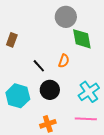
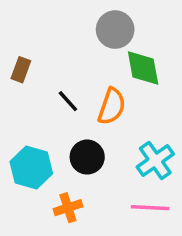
orange semicircle: (64, 61) -> (112, 106), size x1.5
black line: (39, 66) -> (68, 101), moved
orange cross: (48, 124) -> (68, 208), moved

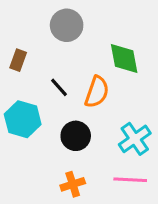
gray circle: (115, 30) -> (67, 25), moved
cyan hexagon: (31, 168) -> (23, 119), moved
orange cross: (68, 208) -> (73, 184), moved

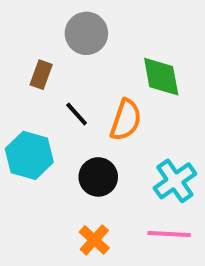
brown rectangle: (18, 60) -> (41, 75), moved
orange cross: (73, 184) -> (94, 240), turned -30

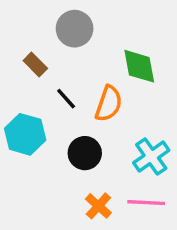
brown rectangle: (41, 75) -> (35, 64), turned -65
orange cross: (94, 240) -> (98, 206), moved

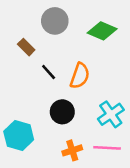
green diamond: (139, 66) -> (102, 31), moved, turned -56
cyan hexagon: (25, 134) -> (19, 135), moved
orange cross: (98, 206) -> (72, 150), turned 30

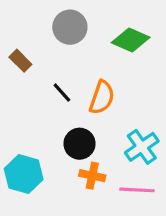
brown rectangle: (26, 47) -> (20, 61), moved
orange cross: (72, 150) -> (92, 176), moved, turned 30

